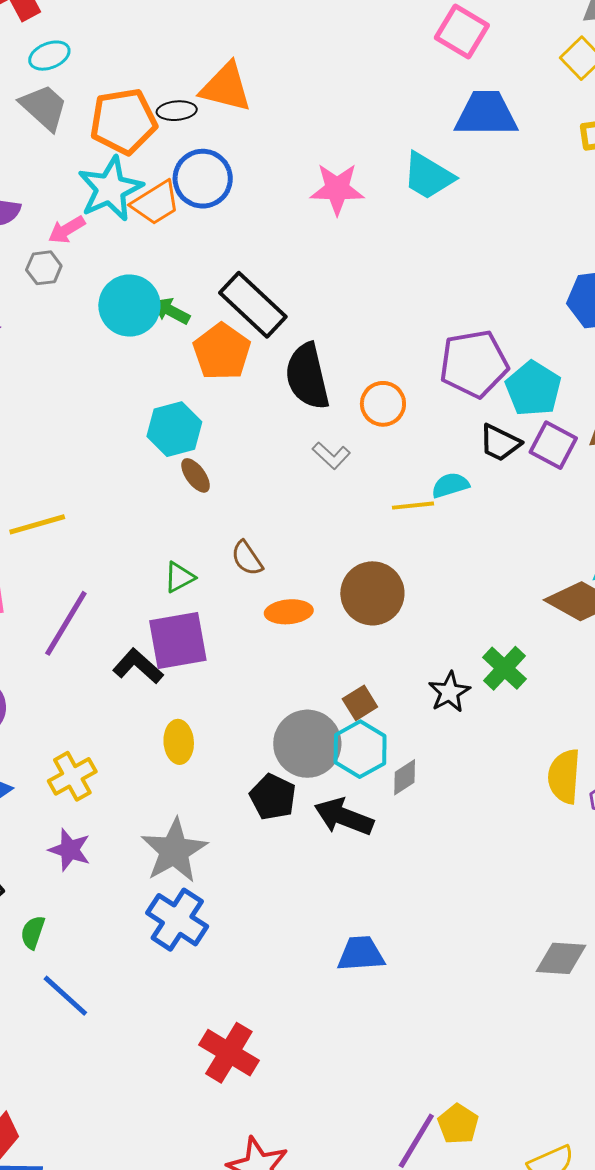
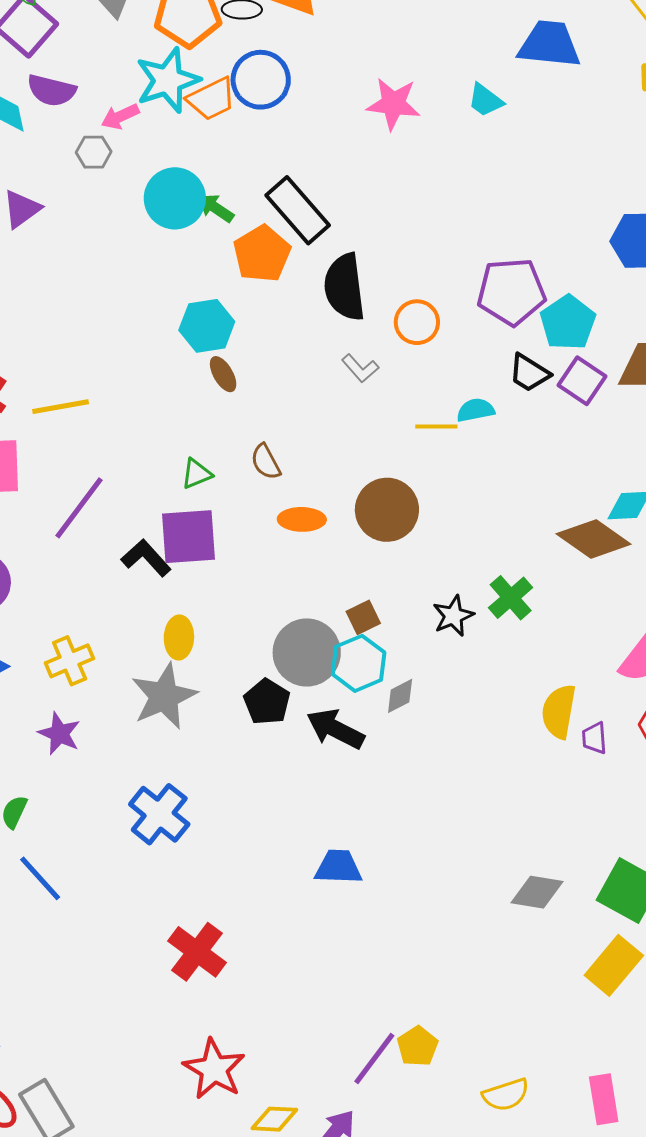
cyan trapezoid: (428, 176) -> (485, 100), size x0.7
gray star: (174, 851) -> (164, 696), moved

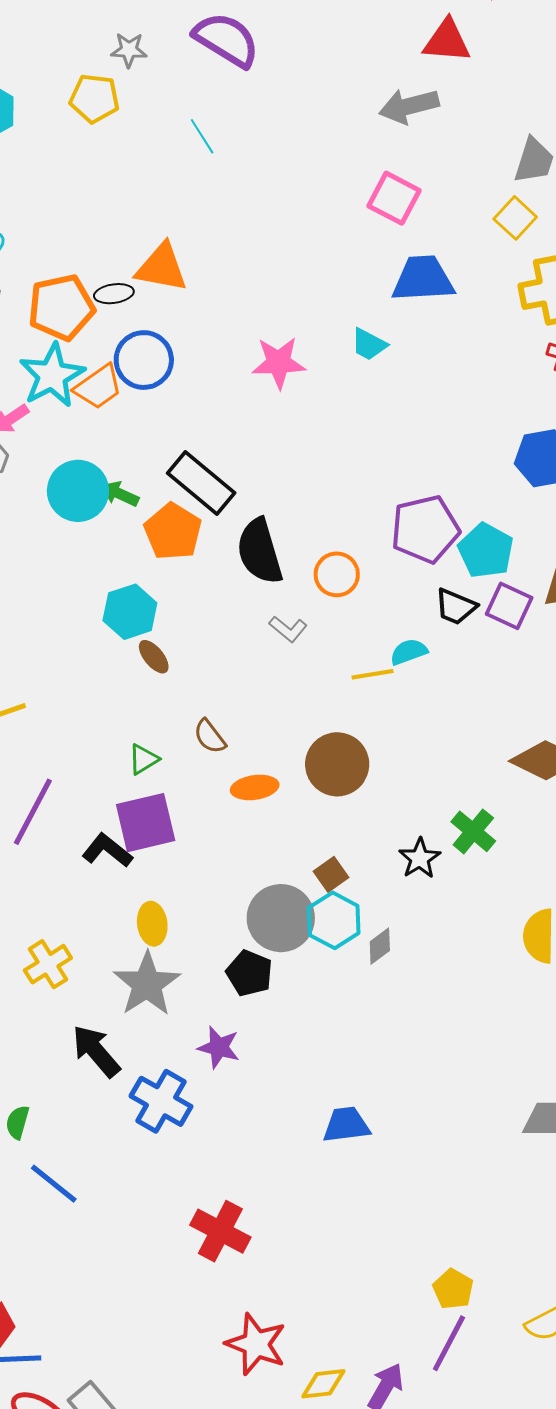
black arrow: (336, 729) -> (96, 1051), moved, turned 32
purple star: (59, 734) -> (219, 1047), moved
purple line: (374, 1059) -> (449, 1343), moved

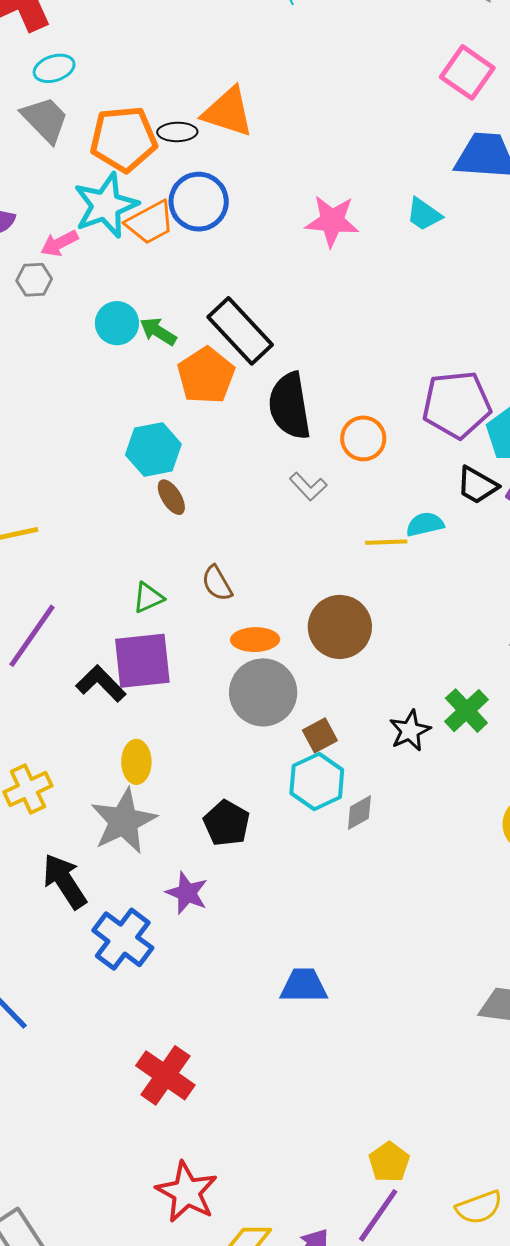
cyan circle: (78, 491) -> (117, 323), size x0.7
gray circle: (281, 918) -> (263, 692), moved

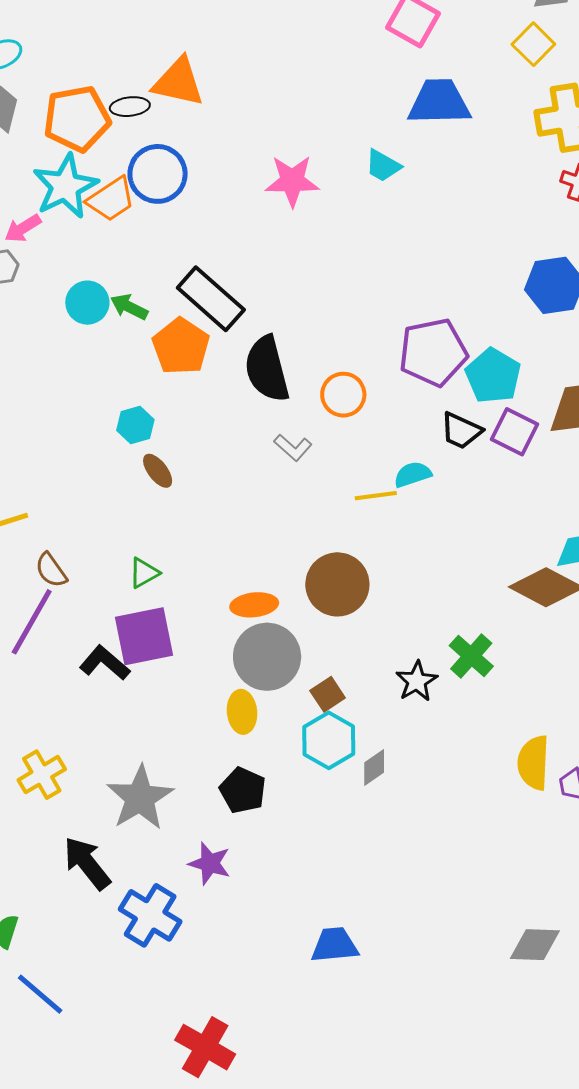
cyan hexagon: (153, 449) -> (135, 425), size x0.7
brown semicircle: (217, 583) -> (51, 570), moved
yellow ellipse: (136, 762) -> (242, 712), moved

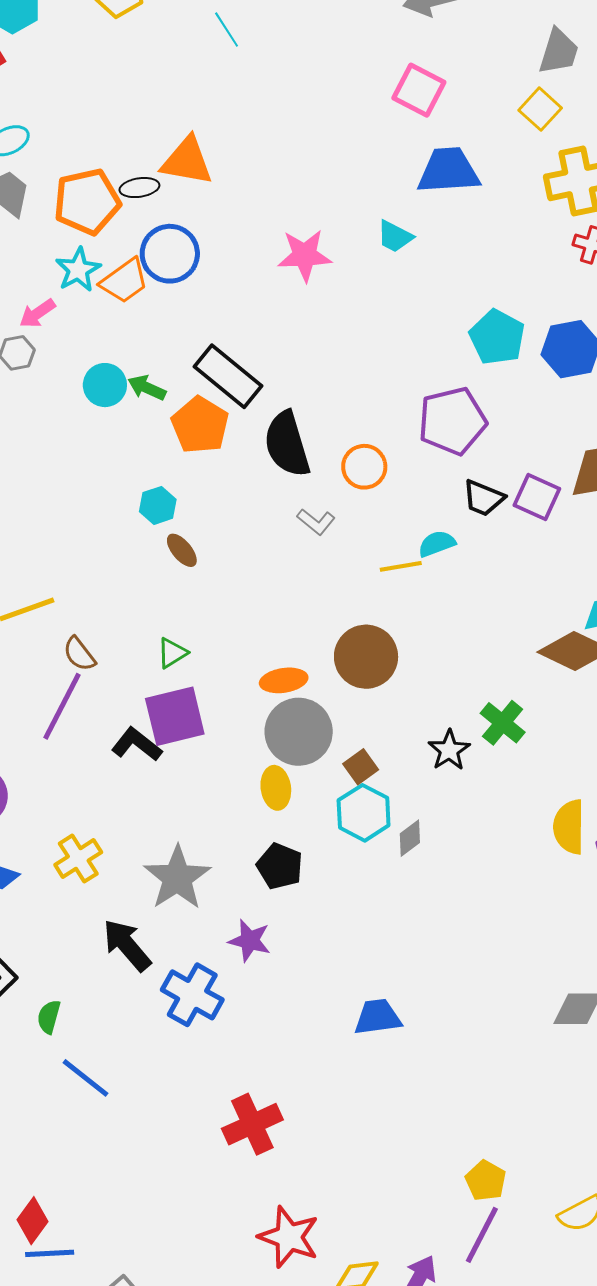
cyan star: (65, 186) -> (78, 270), size x0.7
cyan pentagon: (493, 376) -> (497, 337), moved
red cross: (205, 1047) -> (252, 1124), turned 38

